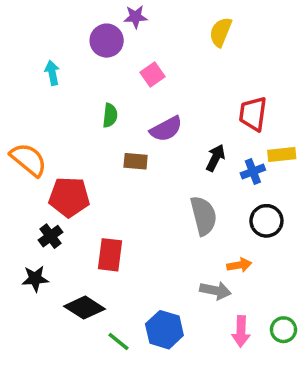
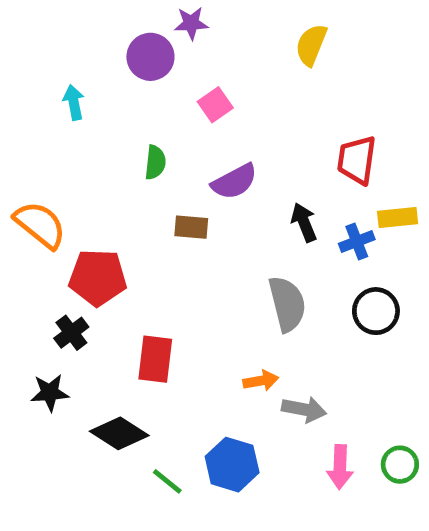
black arrow: (215, 158) -> (304, 222), turned -48
orange arrow: (239, 265) -> (261, 381), moved

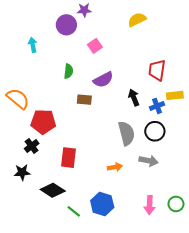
yellow semicircle: (311, 45) -> (137, 20), turned 42
black circle: (376, 311) -> (155, 131), moved
gray arrow: (304, 409) -> (149, 161), moved

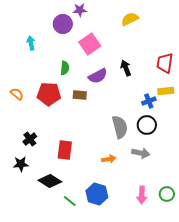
pink square: (95, 46) -> (90, 44), size x1.5
red trapezoid: (157, 70) -> (165, 63), moved
black arrow: (134, 98) -> (126, 68), moved
orange semicircle: (18, 99) -> (17, 94), size x0.6
red pentagon: (43, 122) -> (49, 94), moved

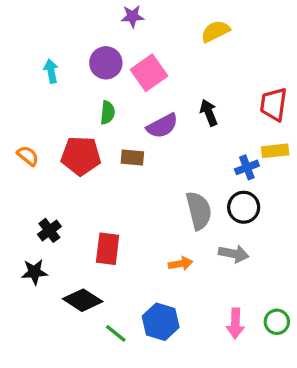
purple circle: (63, 24) -> (106, 63), moved

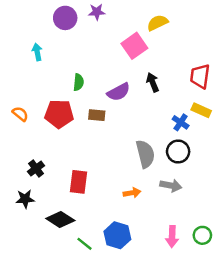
purple circle: (106, 63) -> (65, 18), moved
pink square: (149, 73) -> (134, 46), moved
yellow rectangle: (275, 151) -> (201, 110), turned 30
blue cross: (247, 167) -> (181, 122), turned -35

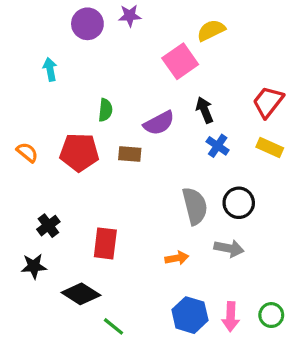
red trapezoid: (200, 76) -> (268, 102), turned 30
blue cross: (181, 122) -> (218, 146), moved
blue hexagon: (117, 235) -> (190, 315), moved

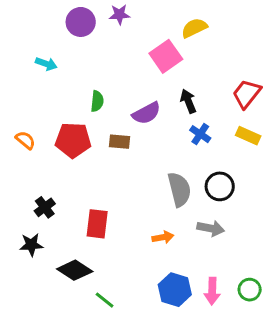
cyan arrow: (50, 69) -> (46, 64), turned 120

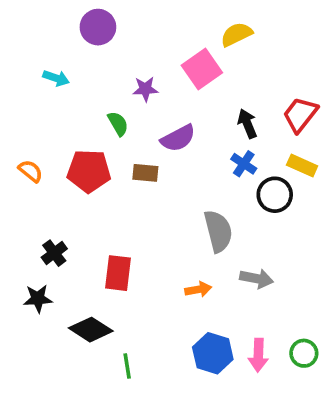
purple star: (120, 15) -> (145, 89), moved
green semicircle: (97, 101) -> (118, 124), turned -36
black arrow: (188, 101) -> (247, 124), moved
black circle: (220, 186) -> (275, 195), moved
green line: (105, 300) -> (127, 366), turned 42

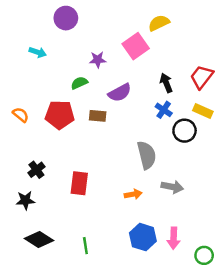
green semicircle: (118, 124) -> (79, 83), turned -84
black diamond: (91, 330) -> (39, 239), moved
green circle: (304, 353) -> (204, 255), moved

